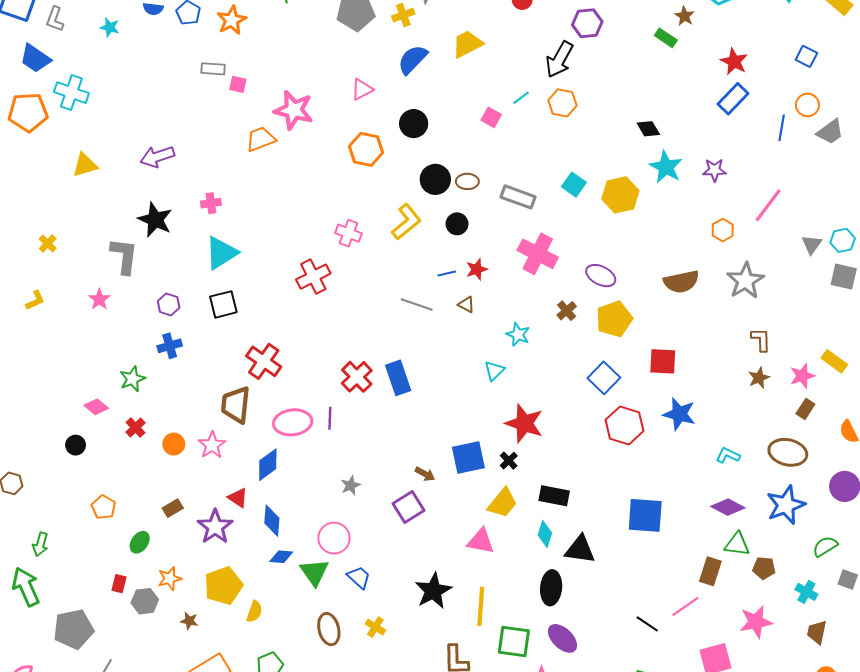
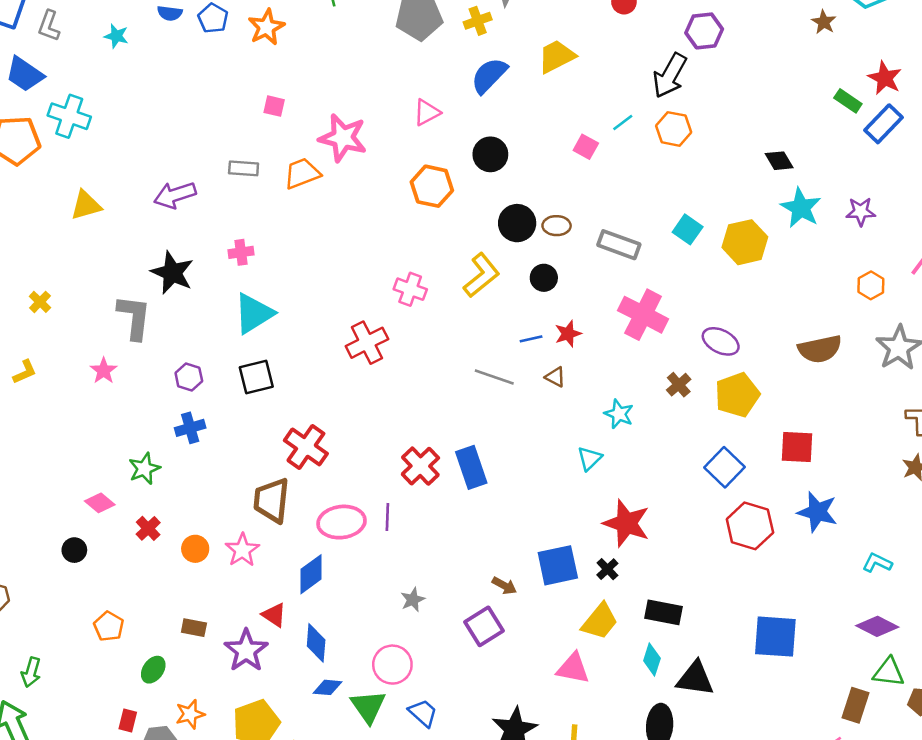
green rectangle: (666, 38) -> (848, 101), moved
gray rectangle: (213, 69) -> (244, 168), moved
brown rectangle: (173, 508) -> (194, 628), turned 42

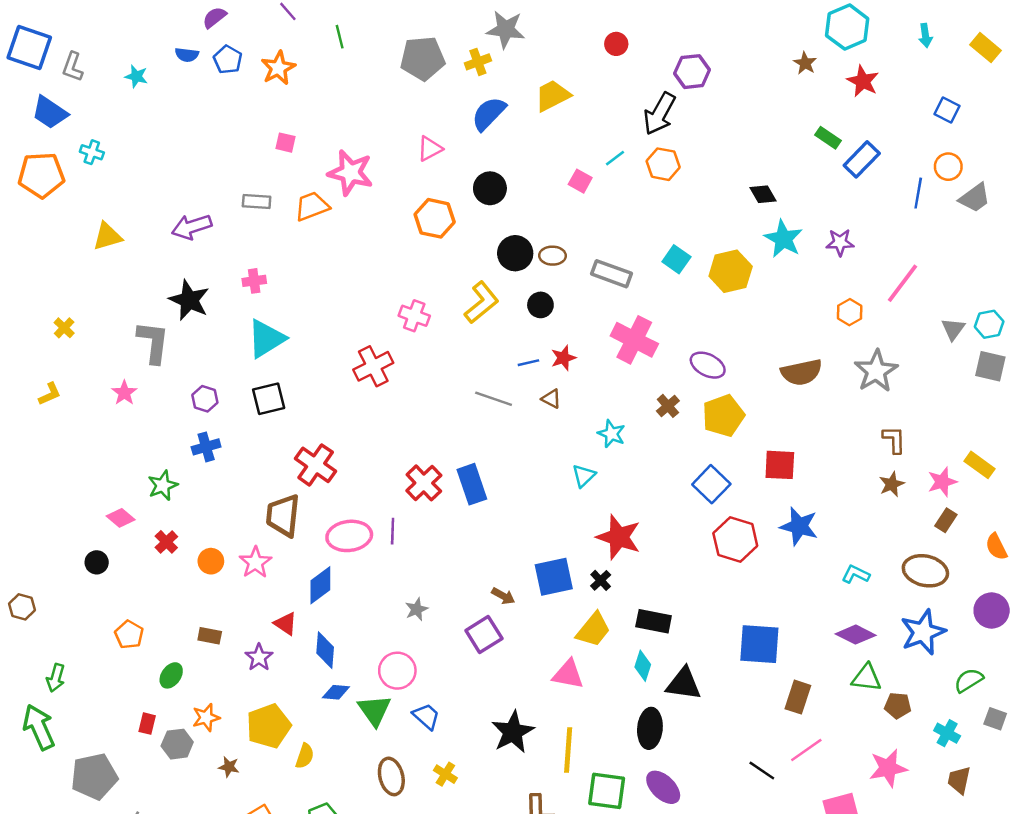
red star: (885, 78) -> (863, 81), moved
cyan cross: (69, 116) -> (92, 152), size x0.6
purple star: (246, 651) -> (259, 657), size x0.7
brown rectangle: (856, 705) -> (798, 697), moved

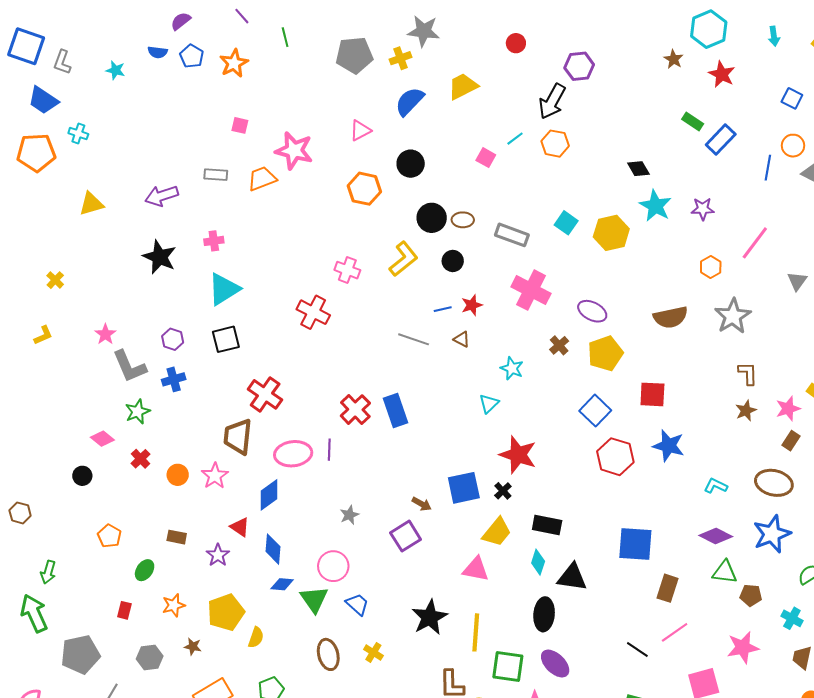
gray L-shape: (153, 342) -> (129, 366), moved, turned 150
red cross: (373, 366) -> (313, 312), turned -36
gray hexagon: (177, 744) -> (150, 657), moved

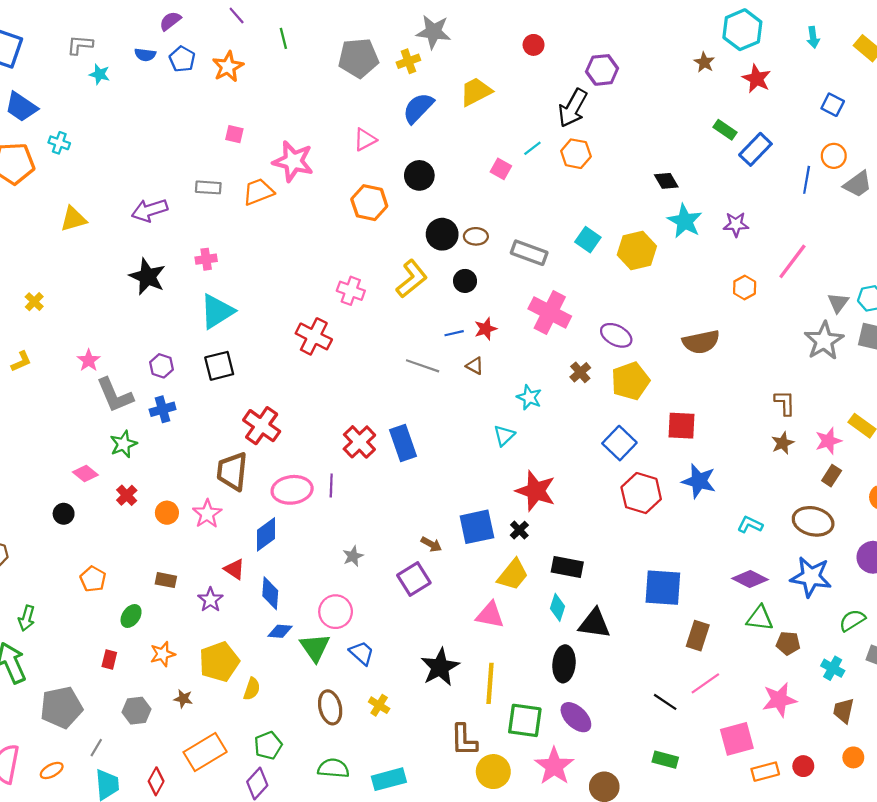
gray L-shape: (62, 62) -> (80, 45), moved, turned 75
gray star: (733, 316) -> (824, 341), moved
blue star: (772, 534) -> (811, 577), turned 30

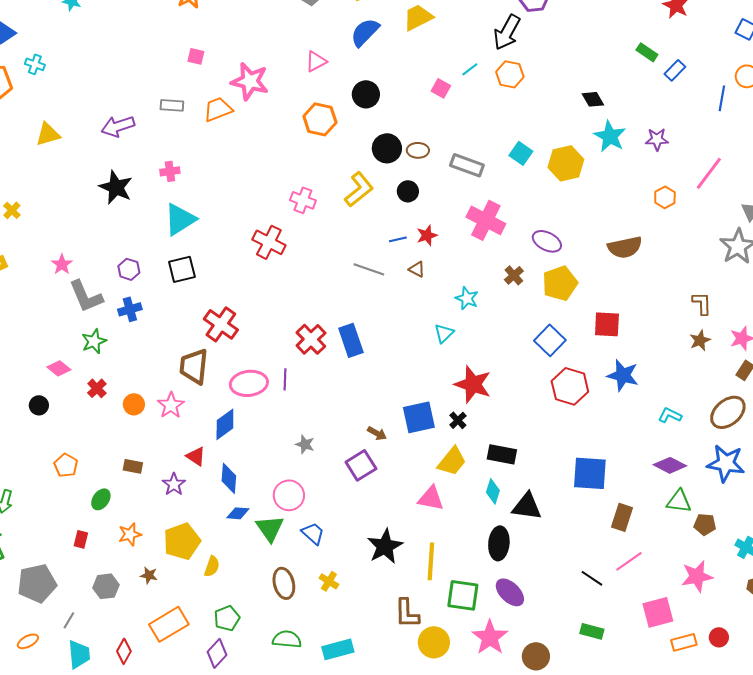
blue rectangle: (755, 149) -> (675, 70), size x0.7
brown ellipse: (813, 521) -> (728, 412), turned -54
gray star: (353, 556) -> (305, 444), turned -30

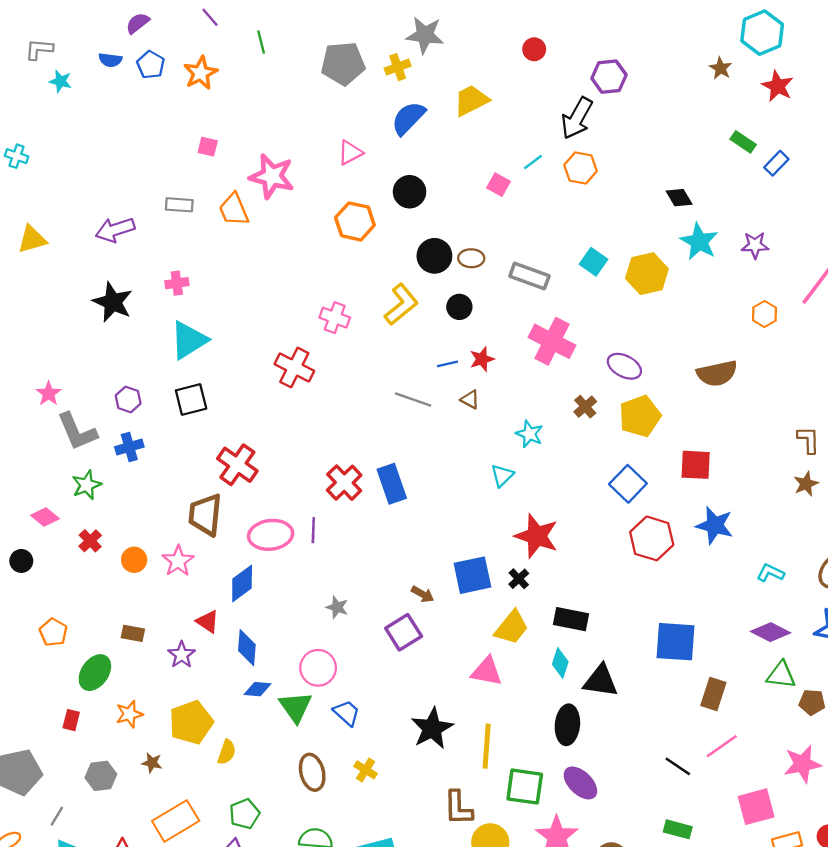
orange trapezoid: (218, 109) -> (234, 210), turned -92
green ellipse: (101, 499) -> (95, 673), size x1.4

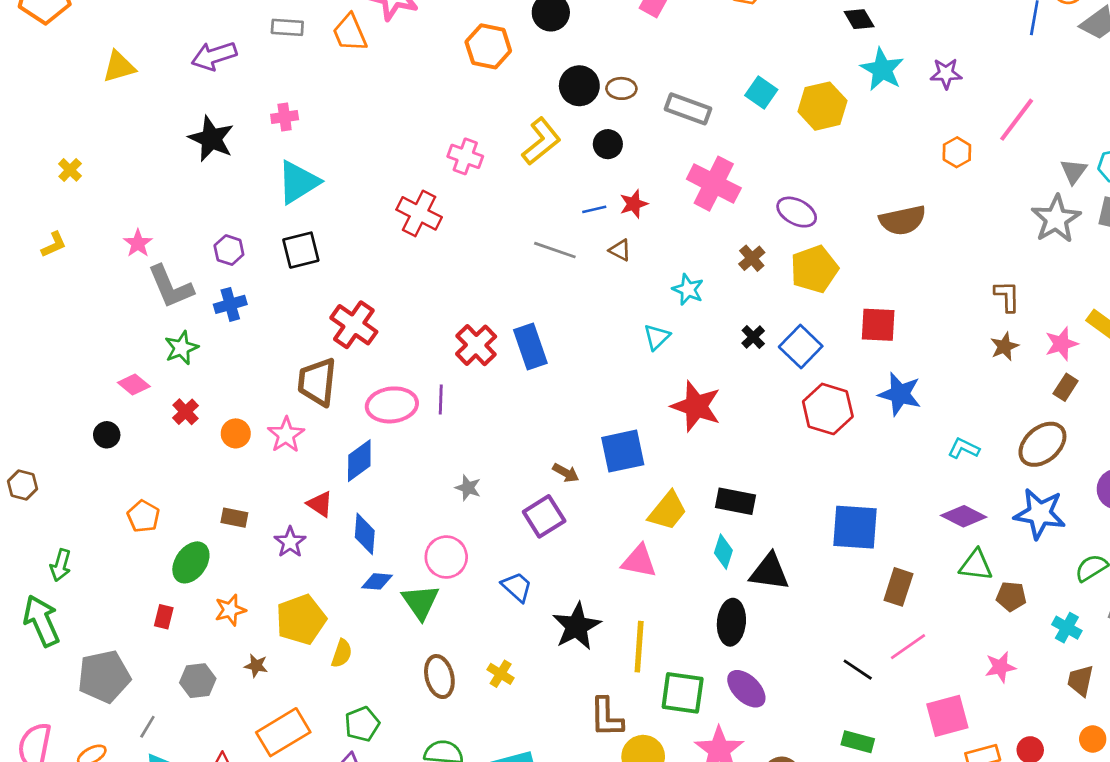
black cross: (519, 579) -> (753, 337), moved
blue trapezoid: (347, 713) -> (517, 587), moved
pink star: (802, 764) -> (1000, 667), size x0.7

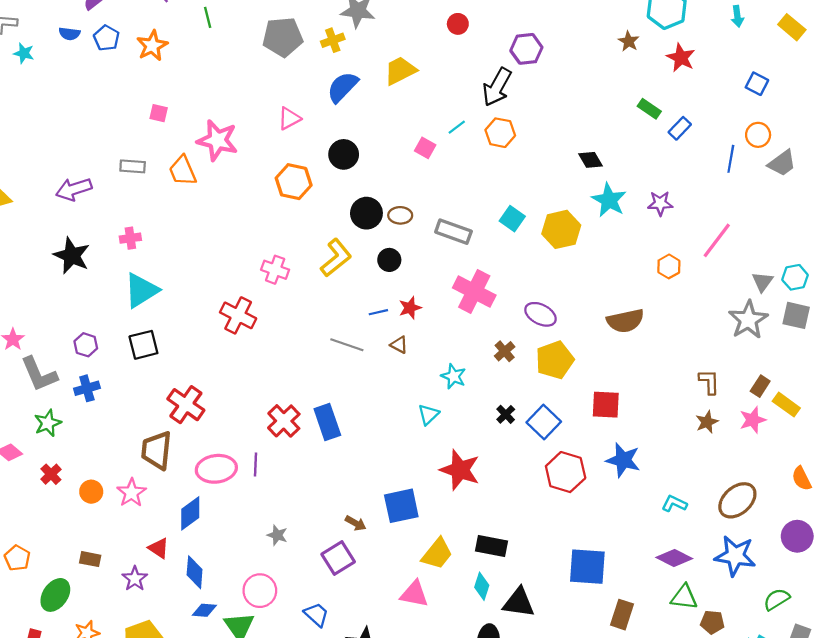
brown rectangle: (1066, 387) -> (760, 386), moved

